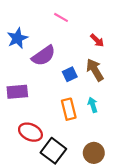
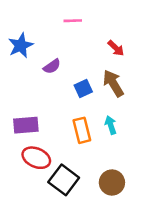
pink line: (61, 17) -> (73, 21), turned -32
purple semicircle: (44, 56) -> (52, 66), size x0.6
purple rectangle: (17, 92) -> (26, 125), moved

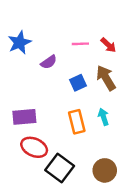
pink line: (73, 21) -> (80, 44), moved

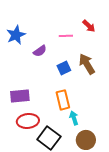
red arrow: (108, 45) -> (89, 26), moved
cyan arrow: (104, 117) -> (74, 118), moved
red ellipse: (34, 147) -> (28, 121), turned -30

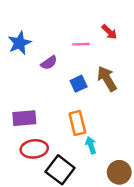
brown circle: (86, 140) -> (119, 172), moved

